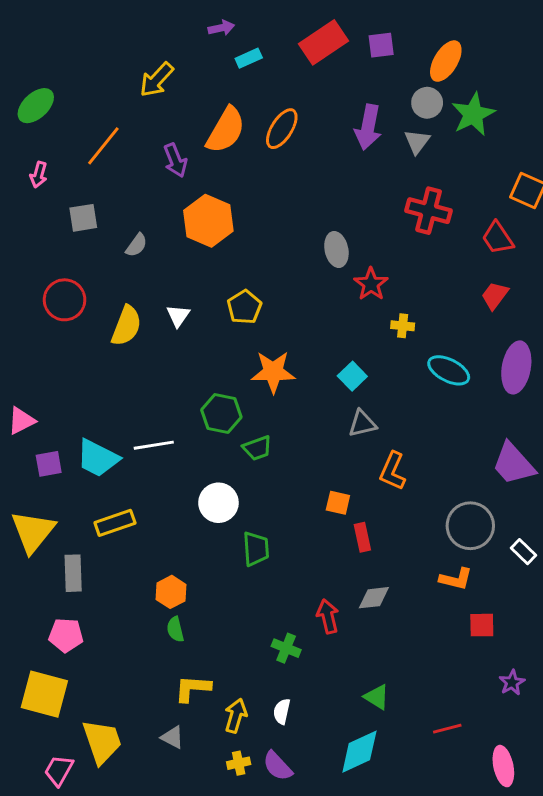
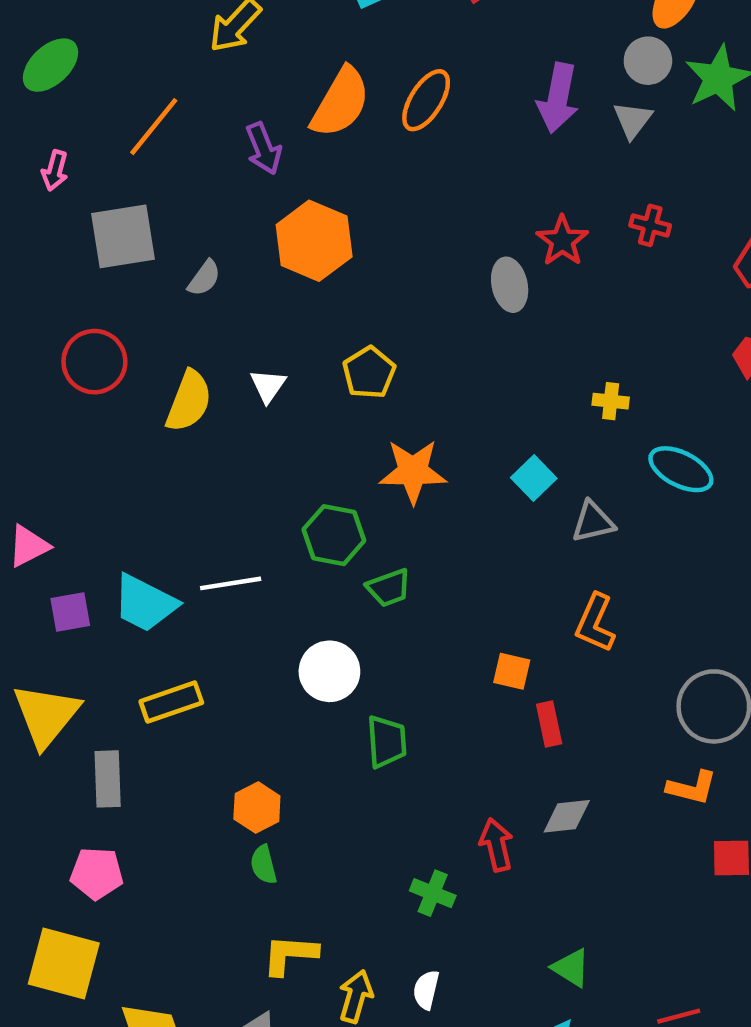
red cross: (429, 211) -> (650, 225), size x0.6
gray square: (83, 218) -> (123, 236), size x1.5
red star: (371, 284) -> (562, 241), moved
gray triangle: (362, 424) -> (593, 522), moved

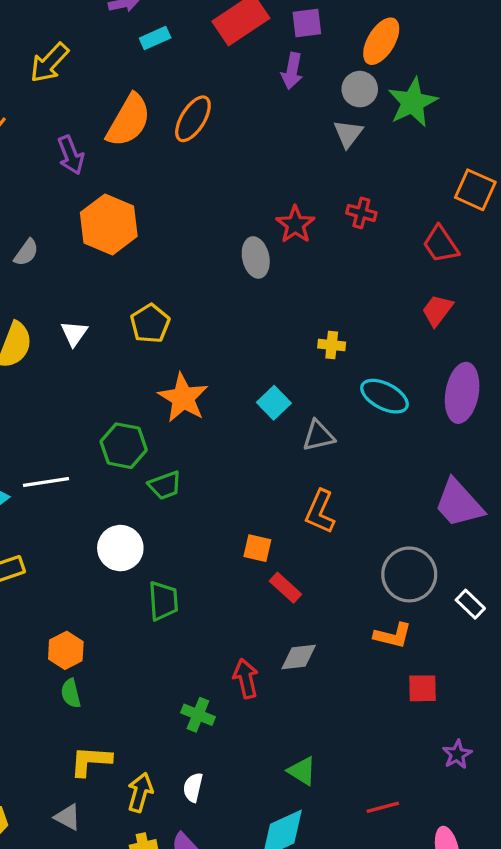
purple arrow: (558, 98) -> (292, 71), moved, size x0.7
orange star: (413, 471) -> (183, 398), turned 30
red rectangle: (549, 724) -> (285, 588), turned -36

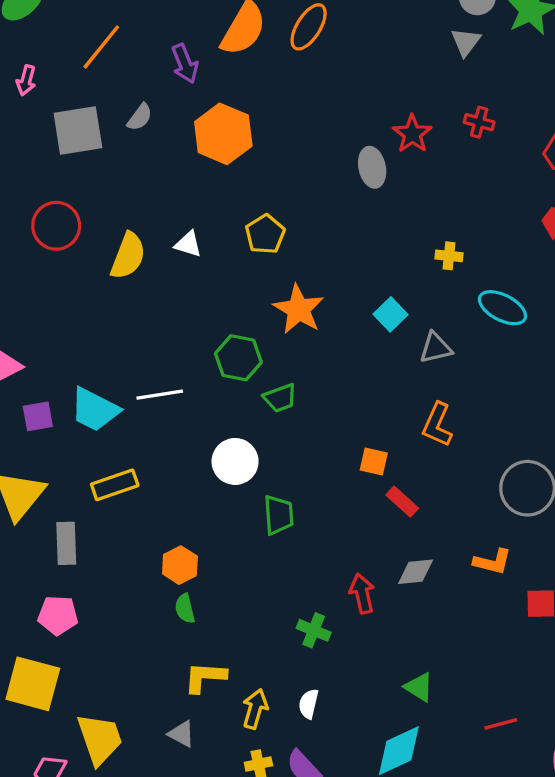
gray semicircle: (26, 253) -> (140, 117), moved
white triangle: (74, 333) -> (188, 244), turned -48
orange L-shape: (393, 636) -> (492, 562), moved

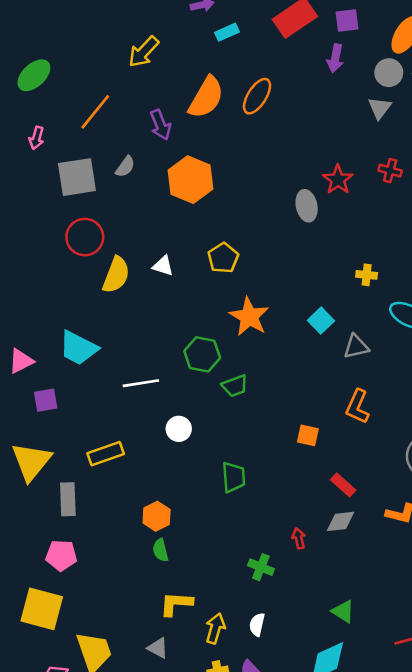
red circle: (56, 226) -> (85, 237), moved
cyan trapezoid: (95, 410) -> (78, 348), moved
white circle: (235, 461) -> (179, 429), moved, size x0.7
red rectangle: (402, 502) -> (343, 485), moved
red arrow: (362, 594) -> (299, 538), size x0.7

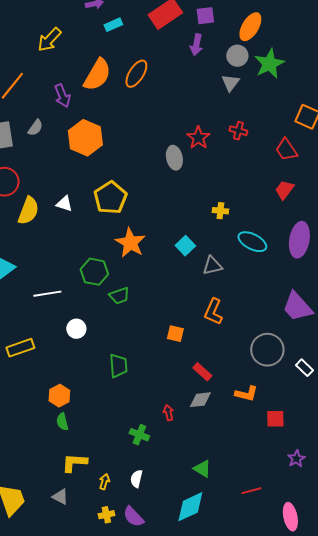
yellow pentagon: (223, 258) -> (110, 198), size x1.4
yellow arrow: (215, 628) -> (104, 482), size x0.7

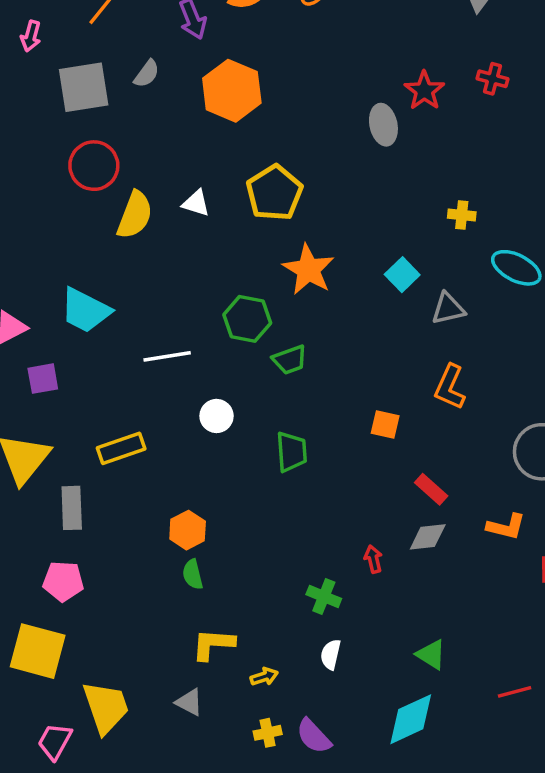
green trapezoid: (118, 366) -> (291, 452), moved
white semicircle: (136, 479) -> (331, 654), moved
yellow arrow: (104, 482) -> (264, 677), turned 56

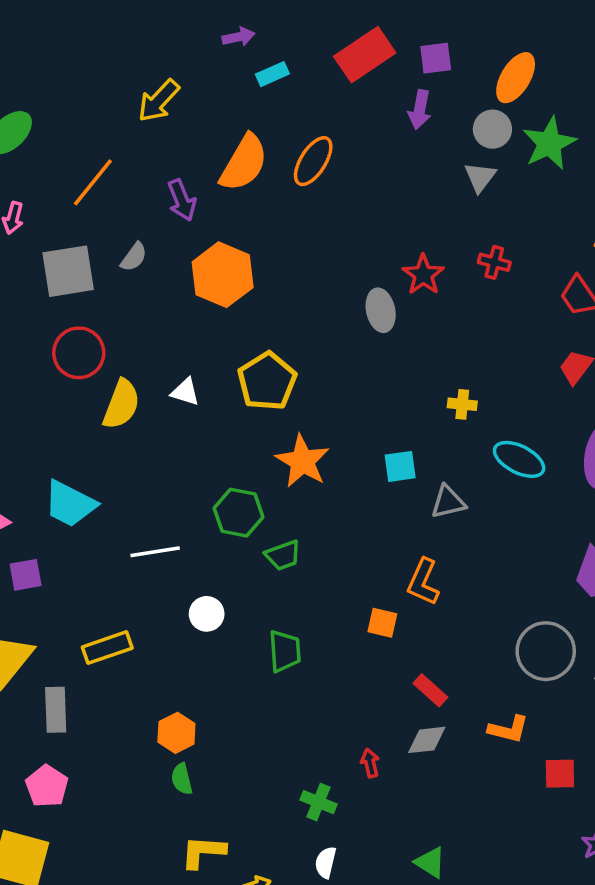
cyan square: (402, 275) -> (400, 466), turned 36
orange L-shape: (450, 387) -> (423, 582), moved
pink pentagon: (63, 581) -> (47, 786), turned 30

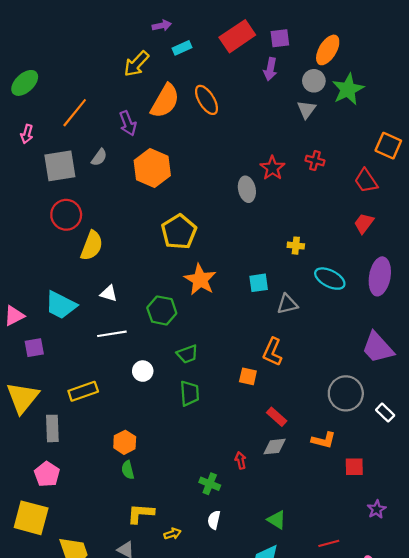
yellow arrow: (159, 101) -> (136, 64), moved
orange ellipse: (313, 161) -> (206, 100), turned -64
white triangle: (185, 392) -> (109, 293), moved
green trapezoid: (283, 555) -> (187, 354), moved

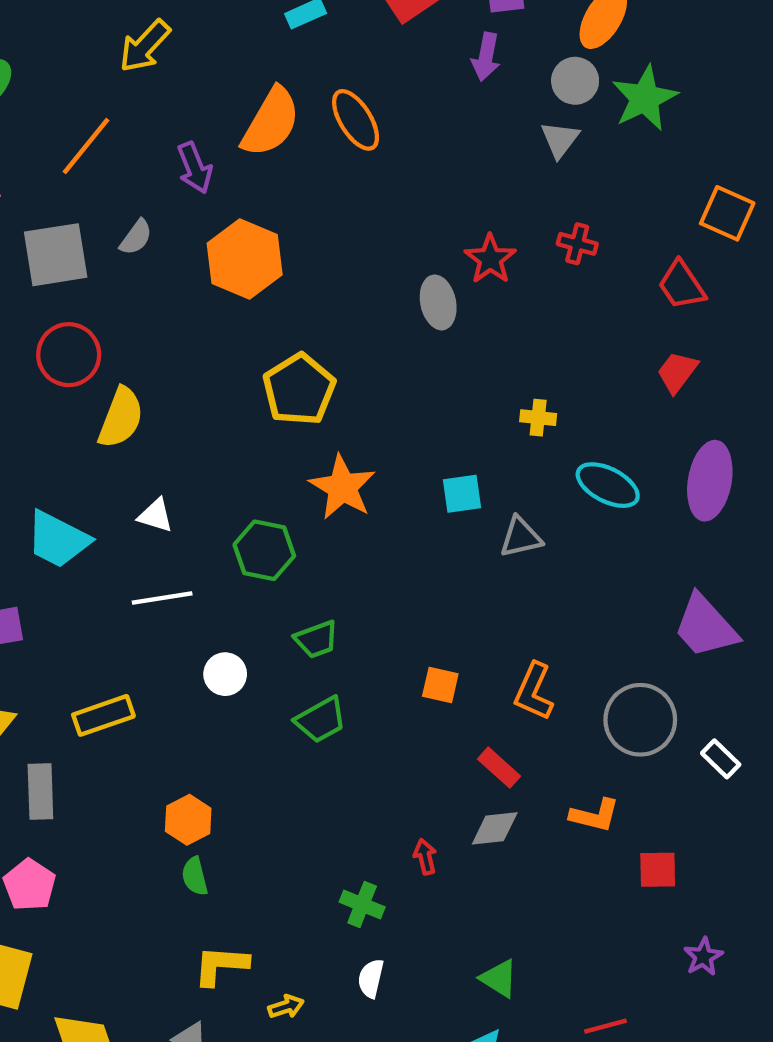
yellow arrow: (136, 64) -> (145, 46), moved
orange L-shape: (272, 352) -> (534, 692), moved
green trapezoid: (189, 393) -> (321, 720), turned 65

